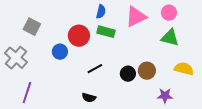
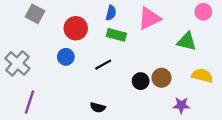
pink circle: (169, 13) -> (203, 12), moved
gray square: (32, 27) -> (35, 14), moved
red circle: (79, 36) -> (76, 28), moved
black line: (95, 69) -> (103, 65), moved

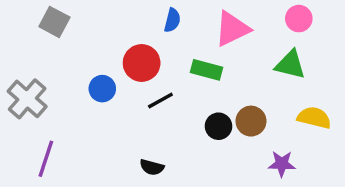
pink circle: (203, 12) -> (299, 19), moved
red circle: (76, 28) -> (142, 63), moved
green rectangle: (116, 35) -> (207, 70), moved

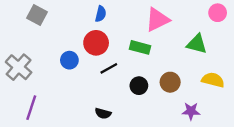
pink circle: (299, 19) -> (218, 13), moved
blue semicircle: (172, 20) -> (101, 14), moved
black circle: (218, 126) -> (139, 86), moved

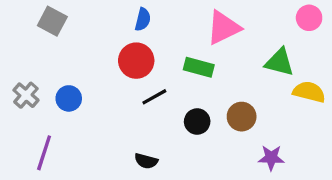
blue circle: (69, 60) -> (69, 98), moved
gray cross: (19, 67) -> (26, 95), size x0.7
yellow semicircle: (213, 80) -> (309, 92), moved

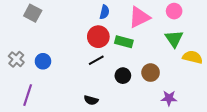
pink circle: (309, 18) -> (174, 11), moved
blue semicircle: (143, 19) -> (104, 12), moved
red circle: (136, 61) -> (98, 37), moved
green triangle: (279, 62) -> (174, 39), turned 42

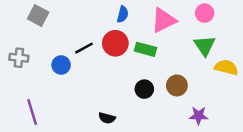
gray cross: (16, 59) -> (19, 58), moved, turned -35
black line: (96, 60) -> (84, 48), moved
blue circle: (43, 61) -> (61, 65), moved
purple line: (28, 95) -> (32, 112), turned -35

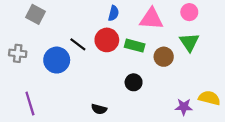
pink triangle: (164, 20) -> (151, 19), turned 30
black line: (84, 48) -> (78, 44), turned 66
blue circle: (61, 65) -> (57, 60), size x1.5
yellow semicircle: (226, 67) -> (209, 98), moved
brown circle: (177, 85) -> (164, 57), moved

